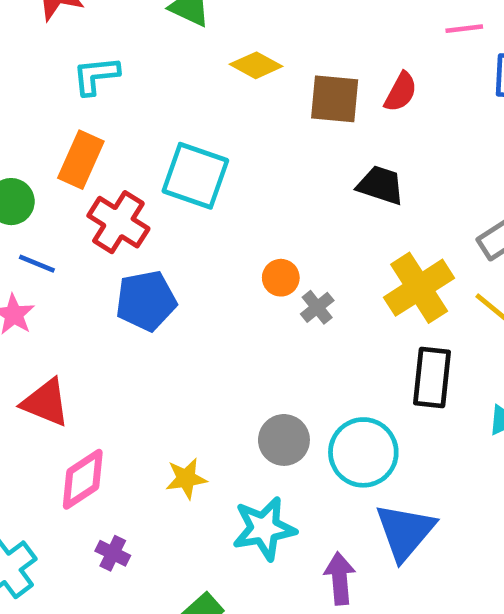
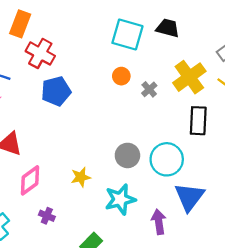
cyan square: (195, 176) -> (127, 34), moved
gray cross: (317, 307) -> (149, 89), moved

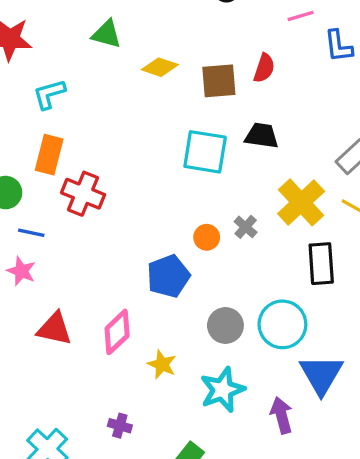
orange circle: (121, 76) -> (207, 237), moved
blue pentagon: (56, 91) -> (168, 276), moved
yellow star: (81, 177) -> (162, 364), turned -30
pink diamond: (30, 180) -> (117, 332), moved

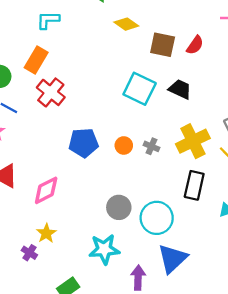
gray cross: (246, 227) -> (151, 146), turned -35
blue pentagon: (168, 276) -> (84, 143), moved
yellow star: (162, 364) -> (46, 233), moved

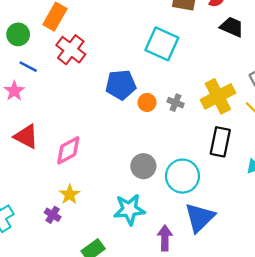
black trapezoid: (180, 89) -> (232, 27), moved
blue pentagon: (84, 143) -> (121, 85), moved

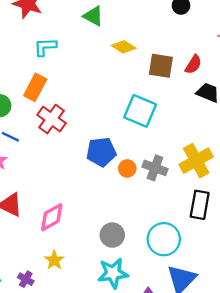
gray cross: (176, 103) -> (155, 168), size x1.5
gray circle: (143, 166) -> (112, 235), moved
purple cross: (53, 215) -> (26, 279), moved

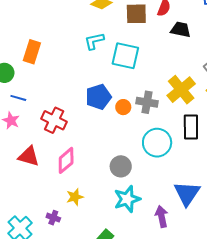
cyan L-shape: (45, 47) -> (94, 41), moved
red cross: (52, 119) -> (54, 120), moved
cyan circle: (164, 239) -> (157, 143), moved
yellow star: (54, 260) -> (75, 197), turned 30

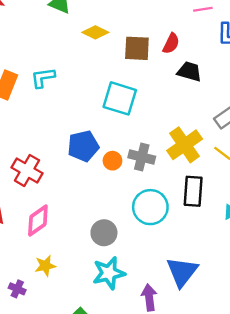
cyan L-shape: (94, 41) -> (43, 78), moved

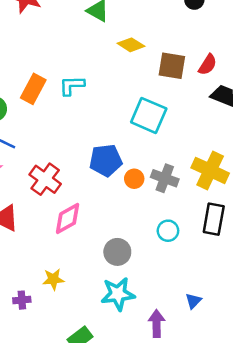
yellow cross: (185, 145) -> (210, 170), turned -36
cyan circle: (150, 207) -> (168, 231), size x0.6
pink diamond: (38, 221) -> (68, 219), moved
blue triangle: (182, 272) -> (193, 301), size x0.5
purple cross: (17, 289) -> (22, 300), turned -35

